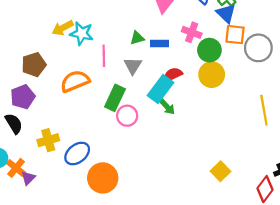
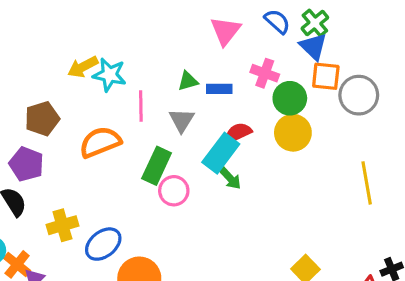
purple pentagon: (23, 97) -> (26, 164), turned -30

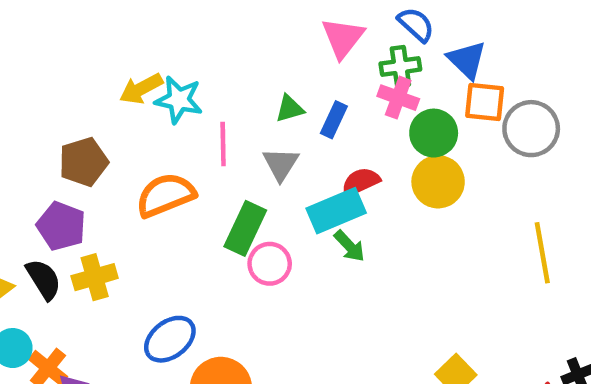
green cross: (315, 23) -> (400, 67), moved, turned 32
blue rectangle: (219, 89) -> (334, 120), turned -65
cyan rectangle: (221, 153) -> (336, 211), turned 30
yellow cross: (62, 225) -> (95, 277), moved

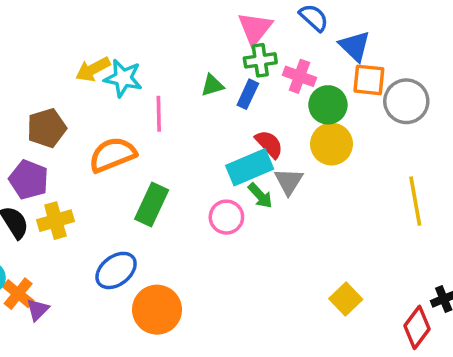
green cross: (400, 67) -> (260, 60), moved
gray triangle: (281, 164) -> (289, 181), moved
red semicircle: (361, 182) -> (269, 144), turned 72
green rectangle: (245, 228) -> (152, 205), moved
pink circle: (270, 264) -> (226, 217), moved

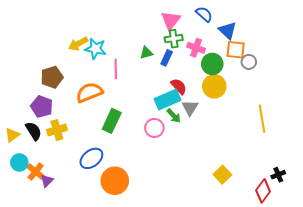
gray circle: (406, 101) -> (249, 62), moved, size x0.6

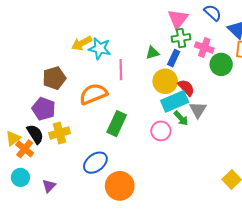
yellow circle: (214, 86) -> (165, 81), moved
cyan circle: (19, 162) -> (20, 177), moved
orange cross: (36, 172) -> (25, 149), moved

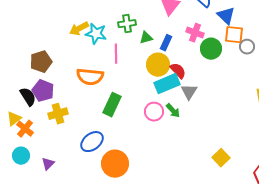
green cross: (181, 38) -> (127, 24), moved
brown pentagon: (54, 78) -> (41, 62), moved
orange semicircle: (93, 94) -> (90, 77), turned -152
green arrow: (181, 118) -> (173, 111), moved
black semicircle: (35, 134) -> (28, 97), moved

